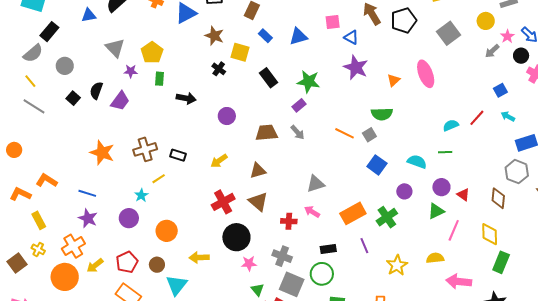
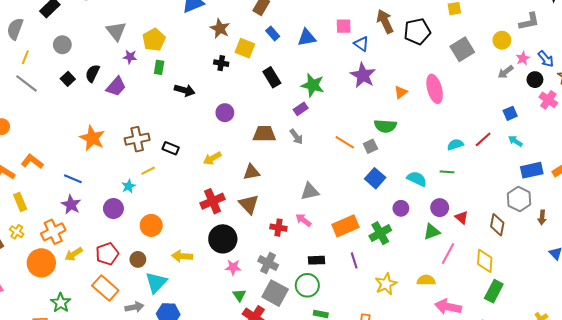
gray semicircle: (33, 53) -> (15, 29), moved, turned 145
black cross: (219, 69) -> (221, 63), turned -32
yellow line: (30, 81) -> (25, 57), turned 56

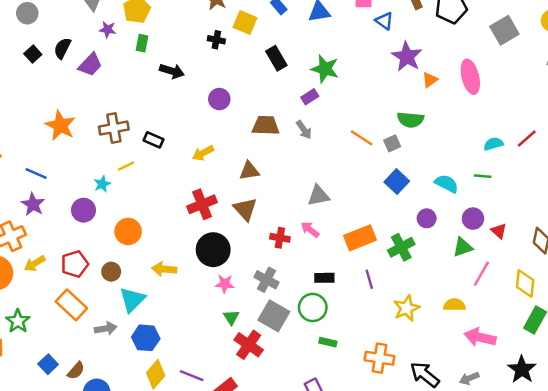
purple star: (363, 75) -> (407, 57), moved

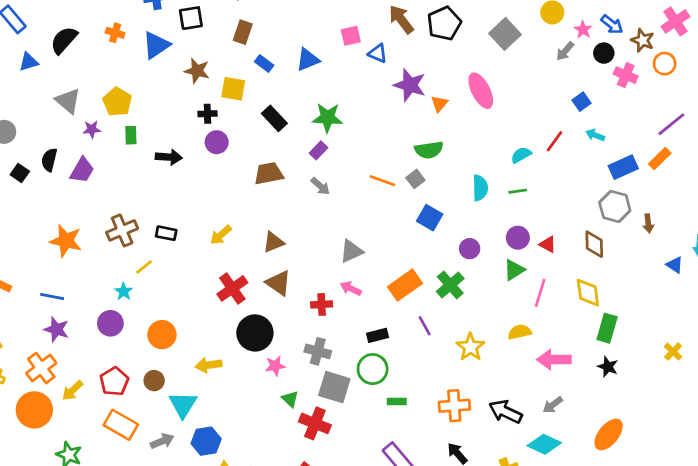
purple circle: (219, 99) -> (217, 142), moved
brown trapezoid: (266, 126) -> (269, 173), moved
cyan semicircle: (447, 184) -> (480, 188), moved, turned 75
black star: (522, 369) -> (608, 367), moved, size x0.7

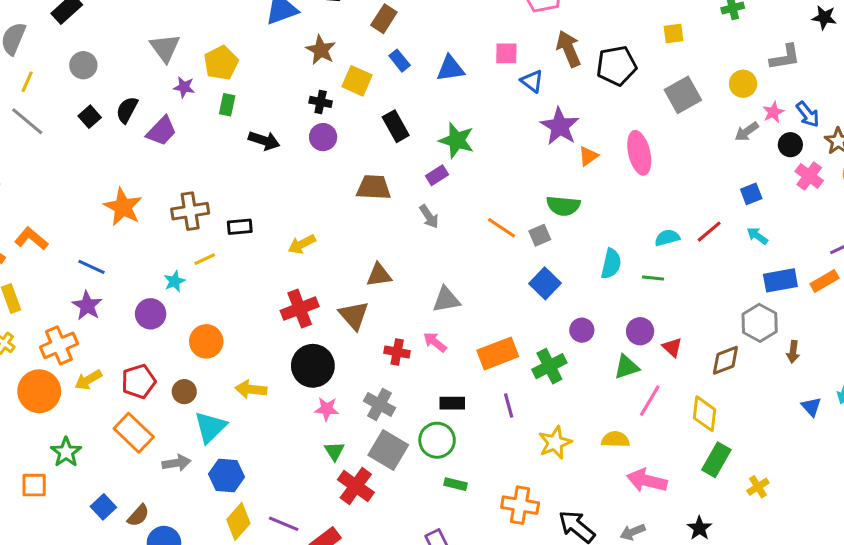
black rectangle: (166, 233) -> (240, 227), turned -30
brown triangle: (273, 242) -> (379, 275), moved
brown diamond: (594, 244) -> (725, 360), turned 56
yellow cross: (673, 352) -> (758, 487), moved
black star: (608, 367) -> (699, 528), moved

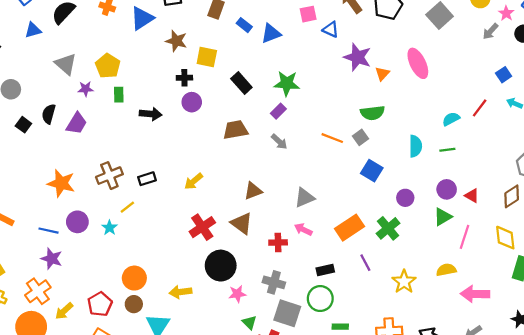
blue rectangle: (400, 61) -> (244, 25), moved
purple circle: (151, 314) -> (77, 222), moved
orange circle: (206, 341) -> (134, 278), moved

